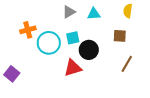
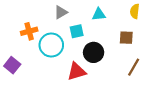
gray triangle: (69, 12) -> (61, 12), moved
cyan square: (73, 38) -> (77, 31), moved
purple square: (12, 74) -> (12, 65), moved

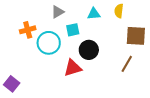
yellow semicircle: (135, 11) -> (119, 11), moved
brown square: (126, 38) -> (136, 36), moved, size x1.5
purple square: (12, 65) -> (12, 84), moved

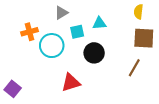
yellow semicircle: (119, 11) -> (139, 12), moved
cyan triangle: (94, 14) -> (99, 23), moved
red triangle: (73, 68) -> (71, 83), moved

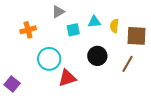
yellow semicircle: (139, 12) -> (114, 26), moved
cyan circle: (52, 46) -> (49, 59), moved
black circle: (94, 53) -> (97, 56), moved

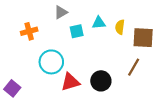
black circle: (97, 56) -> (101, 81), moved

